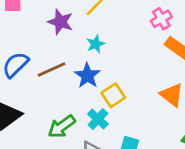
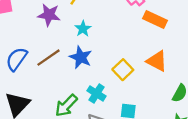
yellow square: (113, 95) -> (123, 70), moved

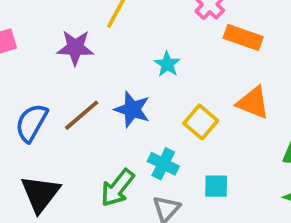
cyan star: (83, 29) -> (167, 64), moved

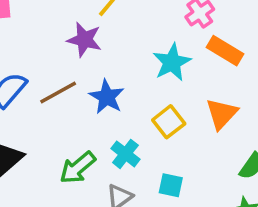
purple star: (75, 48) -> (84, 40), moved
cyan star: (167, 64) -> (172, 62), moved, size x1.5
orange triangle: (253, 103) -> (222, 114), turned 40

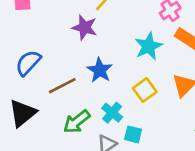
brown line: (58, 92) -> (62, 86), moved
cyan square: (171, 185) -> (133, 134), moved

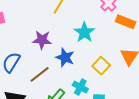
purple star: (85, 27) -> (42, 40), moved
cyan star: (148, 46) -> (84, 32), moved

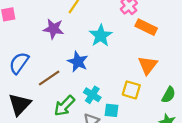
purple star: (42, 40) -> (54, 29), moved
yellow square: (101, 66) -> (131, 90), moved, turned -30

